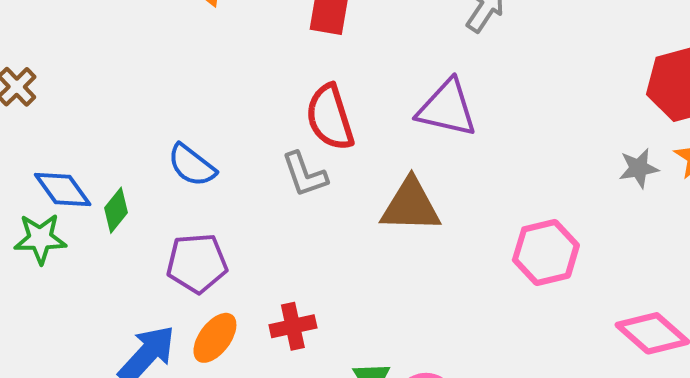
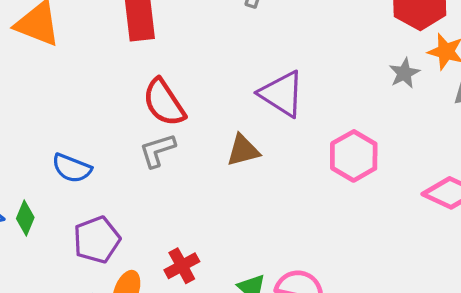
purple triangle: (447, 108) -> (282, 94), moved, turned 36
gray L-shape: (305, 174) -> (157, 150), turned 108
brown triangle: (411, 206) -> (243, 150), size x0.7

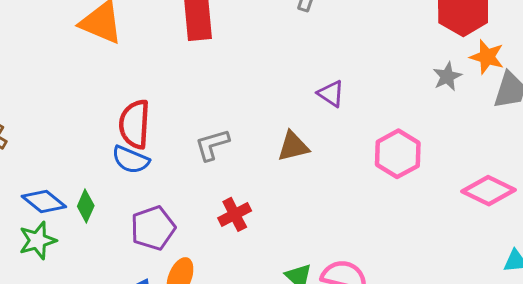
purple triangle: (282, 94) -> (331, 94), size x0.6
red semicircle: (164, 102) -> (135, 124), moved, turned 36
red cross: (182, 266) -> (235, 214), moved

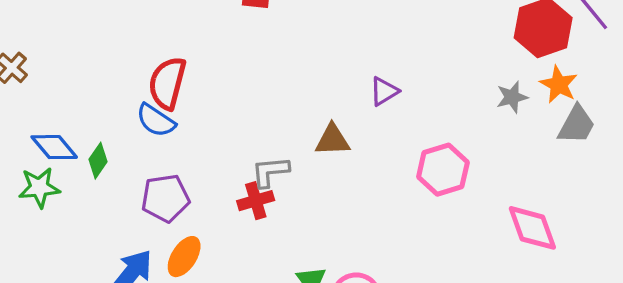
purple triangle: (331, 94) -> (384, 91), turned 44
gray L-shape: (212, 145) -> (270, 172), moved
pink diamond: (488, 191) -> (532, 228), turned 33

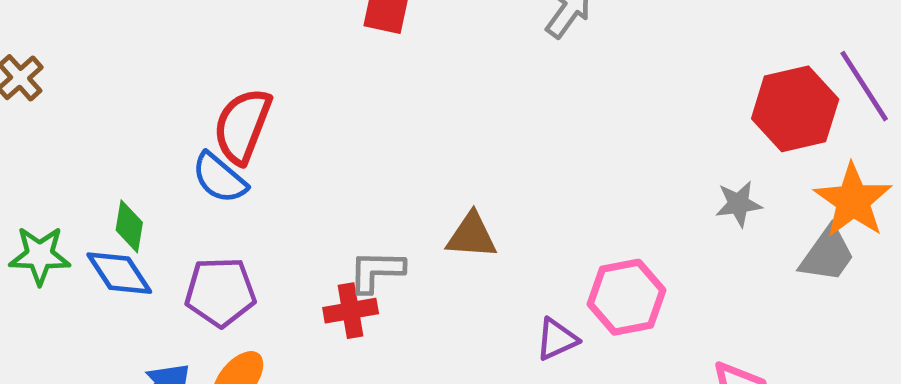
orange star: (559, 84) -> (853, 201), moved, size x1.4
purple triangle: (384, 91) -> (557, 339), moved
blue diamond: (54, 147) -> (119, 273), moved
green diamond: (98, 161) -> (129, 226), turned -32

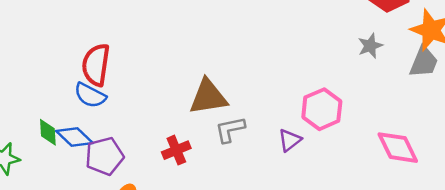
brown triangle: (472, 236) -> (208, 97), moved, size x1.4
gray L-shape: (376, 271) -> (230, 130), moved
blue diamond: (119, 273) -> (74, 137), moved

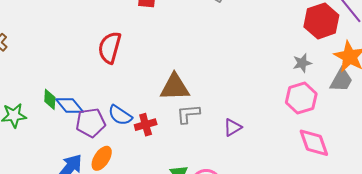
red semicircle: (96, 65) -> (110, 48), moved
blue semicircle: (90, 95) -> (120, 115), moved
pink hexagon: (322, 109) -> (301, 98), moved

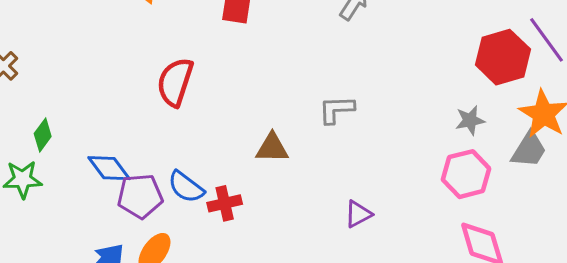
brown triangle: (175, 87) -> (272, 148), size x0.7
green diamond: (50, 99) -> (43, 135), moved, turned 30
gray L-shape: (188, 114) -> (336, 110), moved

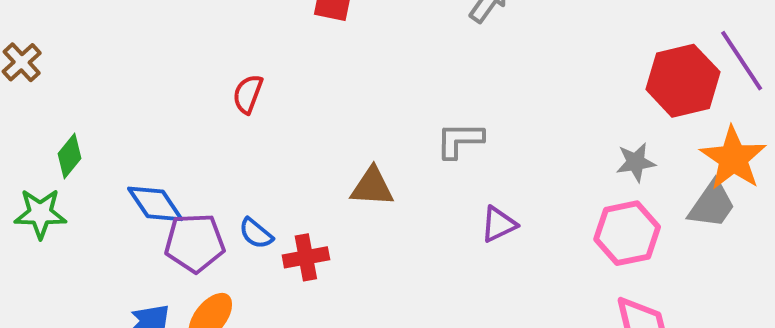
red semicircle: (175, 82) -> (248, 94), size x0.6
blue semicircle: (186, 187) -> (256, 233), size x0.7
purple triangle: (358, 214) -> (499, 224), moved

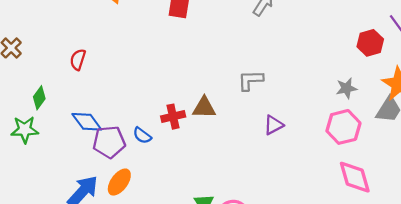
red hexagon: (683, 81) -> (370, 43), size x0.7
red semicircle: (248, 94) -> (78, 60), moved
red cross: (306, 257) -> (173, 117), moved

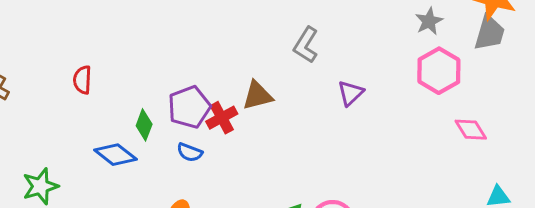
gray L-shape: (250, 80) -> (306, 45), turned -40
green diamond: (39, 98) -> (144, 125), moved
purple pentagon: (109, 142) -> (189, 107), moved
pink diamond: (355, 177) -> (471, 130), size x0.7

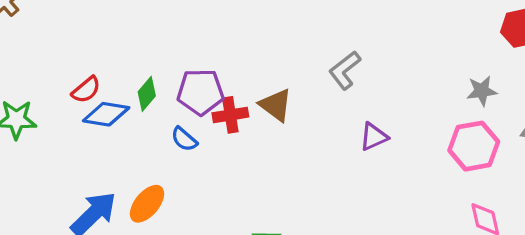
red semicircle: (82, 80) -> (86, 90), moved, turned -152
brown triangle: (257, 96) -> (276, 105), turned 32
blue diamond: (115, 155) -> (106, 114), turned -48

